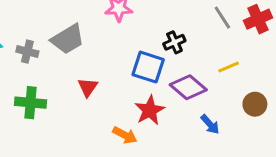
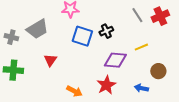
blue square: (148, 67) -> (82, 36), moved
purple diamond: (188, 87) -> (115, 60), turned -35
red star: (150, 110) -> (106, 85), moved
blue arrow: (210, 124) -> (141, 88), moved, turned 144

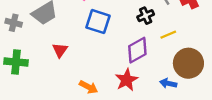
black cross: (106, 31) -> (146, 16), moved
purple diamond: (115, 60) -> (137, 50), turned -35
brown circle: (158, 71) -> (188, 63), size x1.6

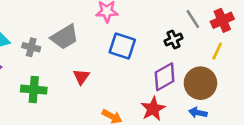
yellow line: (168, 35) -> (217, 51), moved, turned -42
brown circle: (188, 63) -> (200, 83), moved

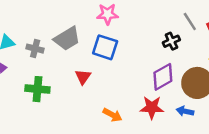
blue square: (122, 46) -> (105, 47), moved
red star: (153, 109) -> (152, 108), turned 30
blue arrow: (198, 113) -> (185, 111), moved

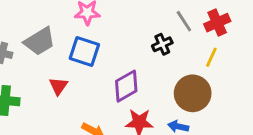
purple diamond: (163, 77) -> (126, 86), moved

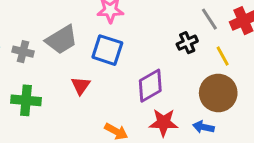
yellow line: (211, 57) -> (223, 56), moved, turned -54

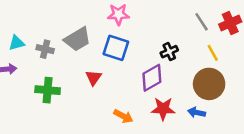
black cross: (187, 43) -> (169, 52), moved

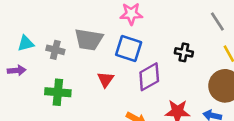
gray trapezoid: (77, 39) -> (89, 40), turned 40
black cross: (169, 52) -> (184, 52), turned 35
purple diamond: (152, 78) -> (149, 77), moved

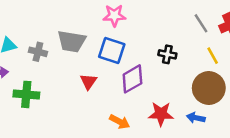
green cross: (58, 92) -> (26, 94), moved

